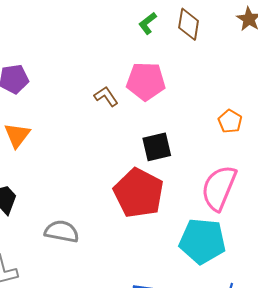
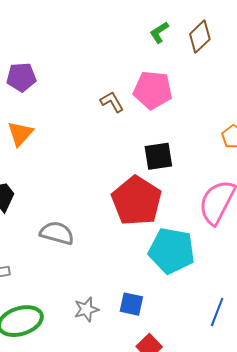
brown diamond: (189, 24) -> (200, 37), turned 32
cyan pentagon: (202, 241) -> (172, 251), moved

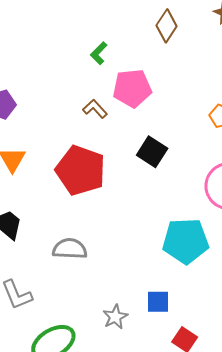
green L-shape: (159, 32) -> (99, 53), moved
black square: (158, 156) -> (152, 152), turned -36
red pentagon: (137, 201) -> (81, 170), moved

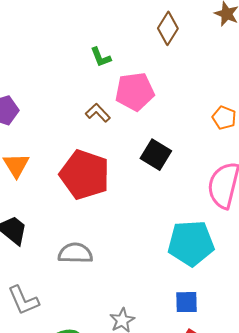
green L-shape: (99, 53) -> (101, 57), turned -65
blue square: (158, 302) -> (186, 302), moved

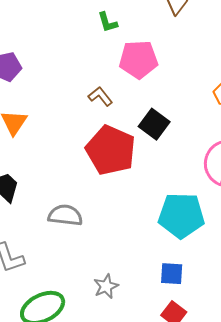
brown L-shape: (98, 113) -> (100, 96), moved
red pentagon: (85, 175) -> (111, 150), moved

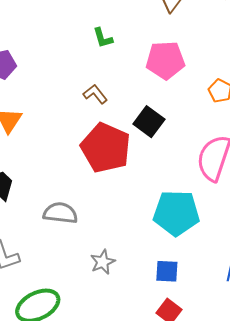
green L-shape: (108, 22) -> (103, 38), moved
pink pentagon: (138, 59) -> (165, 60), moved
gray star: (106, 286) -> (103, 262), moved

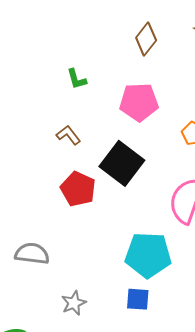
black square: (149, 122) -> (122, 163), size x1.4
red pentagon: (106, 148) -> (78, 189), size x0.7
blue square: (167, 271) -> (138, 299), moved

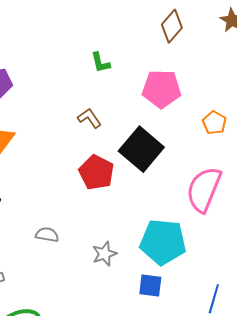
gray semicircle: (32, 254) -> (47, 235), size x0.7
gray star: (74, 303) -> (104, 254), moved

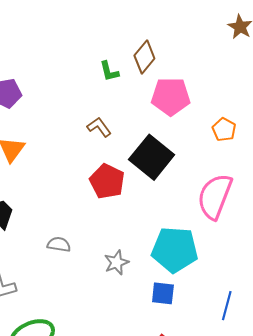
brown diamond: (172, 26) -> (144, 57), moved

